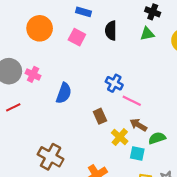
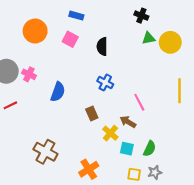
black semicircle: (111, 31) -> (102, 46), moved
green triangle: (147, 34) -> (149, 38), moved
pink line: (132, 101) -> (139, 102), moved, turned 36
green semicircle: (157, 138) -> (150, 149), moved, turned 133

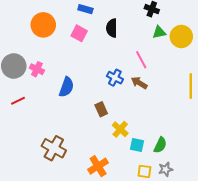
black semicircle: (102, 46) -> (112, 28), moved
pink line: (139, 102) -> (141, 60), moved
brown arrow: (128, 122) -> (139, 83), moved

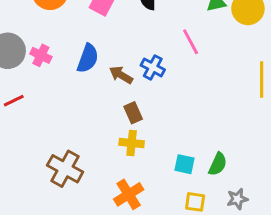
brown arrow: (139, 83) -> (121, 75), moved
blue semicircle: (66, 87) -> (88, 58), moved
yellow cross: (120, 129) -> (132, 143), moved, turned -35
gray star: (166, 169) -> (237, 199), moved

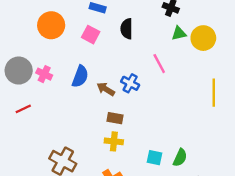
brown rectangle: (133, 113) -> (115, 118), turned -56

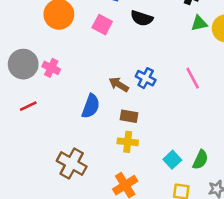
black semicircle: (127, 29) -> (142, 18), turned -72
pink line: (159, 64) -> (193, 78), moved
blue semicircle: (80, 76) -> (91, 106), moved
cyan square: (155, 158) -> (172, 160), turned 35

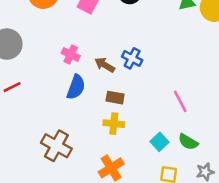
pink cross: (51, 68) -> (71, 54), moved
pink line: (193, 78) -> (180, 101), moved
green semicircle: (200, 160) -> (188, 142), turned 96

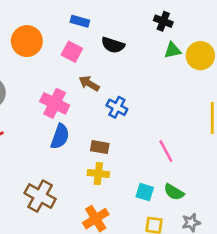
pink cross: (71, 54) -> (55, 103), size x1.5
brown arrow: (105, 65) -> (89, 83), moved
cyan square: (159, 142) -> (145, 192), turned -30

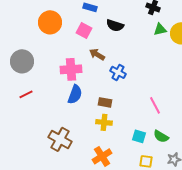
pink cross: (55, 103) -> (71, 69), turned -30

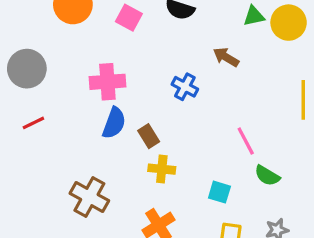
brown arrow: (97, 54) -> (226, 57), moved
brown rectangle: (105, 102) -> (149, 136), moved, turned 48
green semicircle: (161, 136) -> (267, 176), moved

